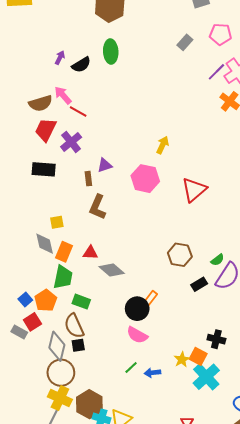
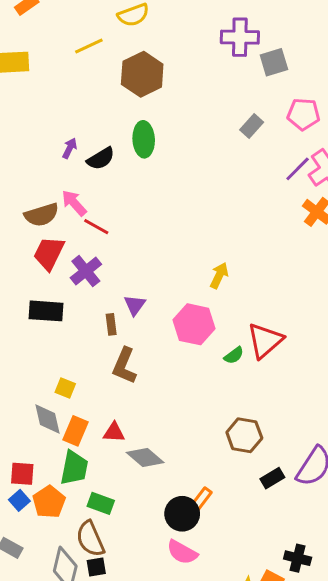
purple triangle: (105, 165) -> (135, 305), turned -35
yellow square: (57, 222) -> (65, 388), turned 32
green semicircle: (217, 260) -> (234, 355), moved
red square: (32, 322) -> (22, 474), moved, turned 36

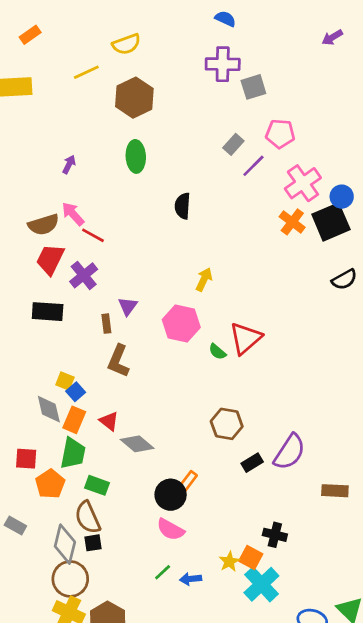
black semicircle: (101, 159) -> (183, 206), moved, turned 125
purple line: (298, 169) -> (253, 166), moved
green semicircle: (234, 355) -> (217, 352), turned 78
red triangle: (114, 432) -> (109, 421), turned 35
blue square: (19, 500) -> (76, 392), moved

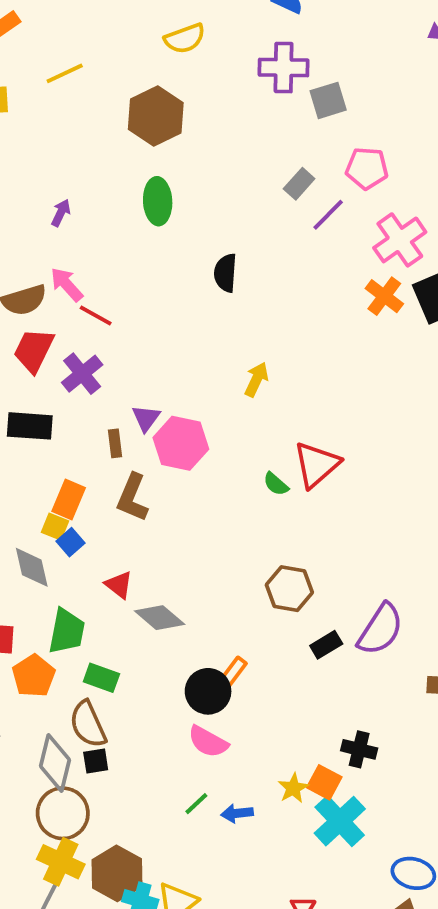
yellow semicircle: (126, 44) -> (185, 38), moved
yellow line: (86, 72) -> (65, 73), moved
pink hexagon: (181, 324) -> (181, 443), moved
orange rectangle: (74, 420) -> (69, 500), moved

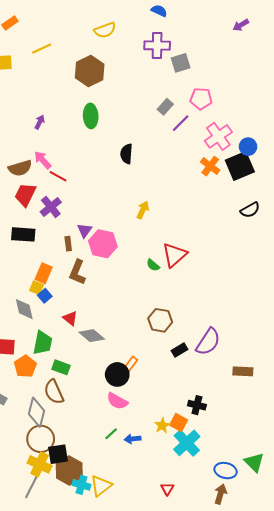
black square: (96, 761) -> (58, 454), moved, size x1.5

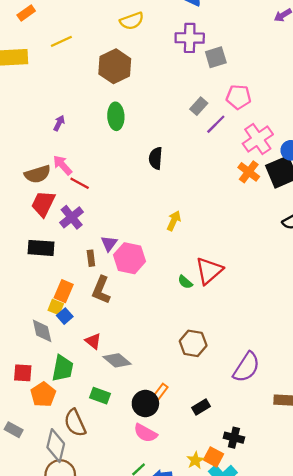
black rectangle: (180, 350) -> (201, 407), moved
green rectangle: (61, 367) -> (100, 396), moved

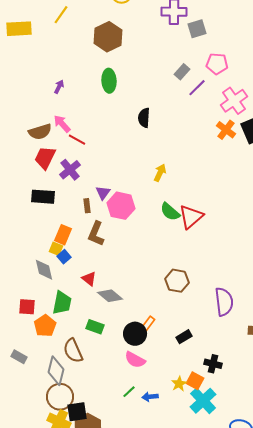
yellow line: (61, 41) -> (61, 15), turned -30
green semicircle: (185, 282) -> (170, 212), moved, size x1.5
purple semicircle: (246, 367) -> (224, 302), turned -40

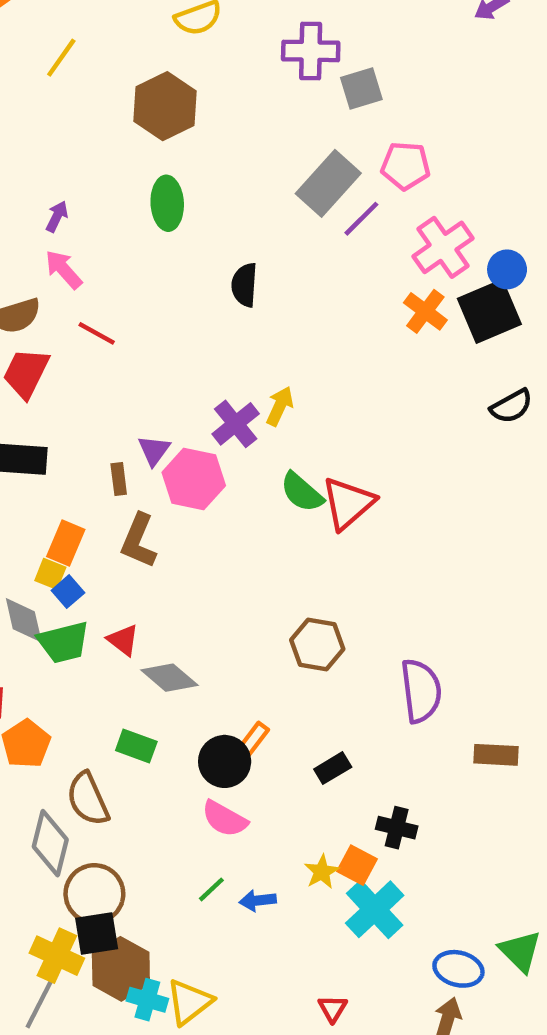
gray rectangle: (182, 72) -> (328, 183), size x1.8
pink arrow: (62, 124) -> (64, 269), moved
purple cross: (70, 170) -> (236, 424), moved
green trapezoid: (62, 303) -> (64, 642), moved, turned 65
brown circle: (60, 397) -> (94, 894), moved

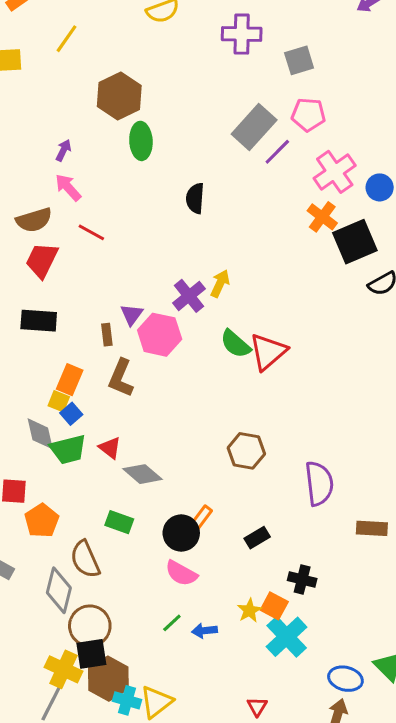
gray square: (361, 88) -> (299, 60), moved
brown hexagon: (165, 106) -> (119, 96), moved
black square: (489, 311) -> (355, 242), moved

